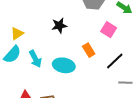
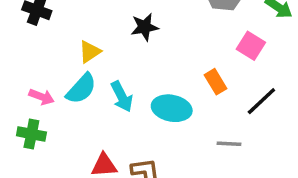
black star: (59, 26) -> (145, 27), moved
gray line: (125, 83) -> (229, 144), moved

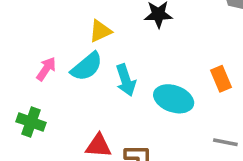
pink arrow: (42, 97) -> (46, 69), turned -85
green cross: (31, 134) -> (31, 122), moved

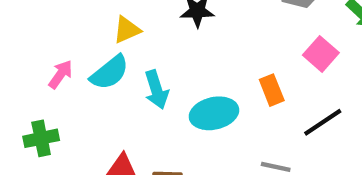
cyan ellipse: (174, 99) -> (214, 113), turned -33
green cross: (31, 122) -> (41, 138), turned -32

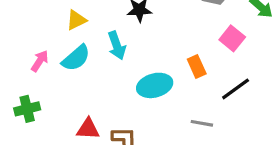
yellow triangle: (127, 30) -> (76, 20), moved
cyan arrow: (156, 90) -> (117, 46), moved

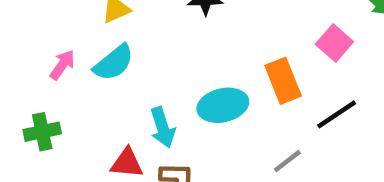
cyan arrow: (117, 46) -> (163, 127), moved
orange rectangle: (197, 67) -> (283, 81), size x1.4
gray line: (202, 123) -> (287, 161), turned -50

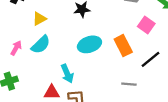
cyan ellipse: (223, 105) -> (89, 44), moved
gray line: (287, 161) -> (129, 84), turned 48

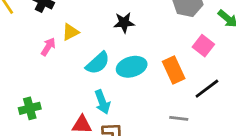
cyan semicircle: (41, 45) -> (98, 63), moved
pink arrow: (16, 48) -> (48, 47), moved

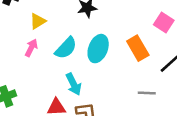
pink arrow: (48, 47) -> (31, 48), moved
cyan ellipse: (132, 67) -> (98, 49), turned -48

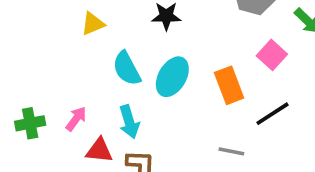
pink arrow: (31, 48) -> (76, 119), moved
cyan semicircle: (66, 48) -> (127, 68), turned 100

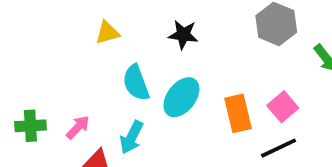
pink square: (272, 55) -> (283, 107), moved
cyan arrow: (129, 122) -> (132, 137), turned 36

